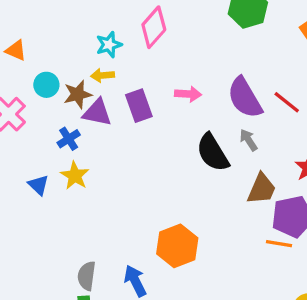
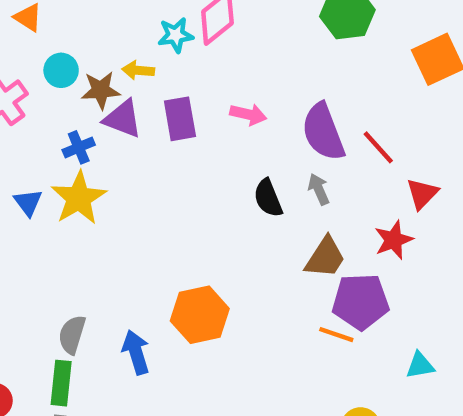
cyan star: (109, 45) -> (176, 35), moved
black semicircle: (213, 153) -> (268, 198), size x0.7
yellow star: (75, 176) -> (79, 198), size x1.4

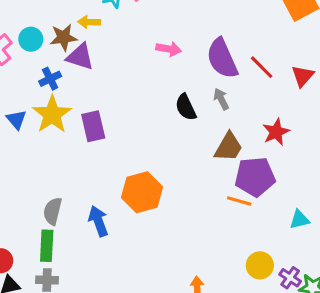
cyan circle: (61, 70) -> (31, 39), moved
purple rectangle: (180, 119) -> (93, 126), moved
red triangle: (422, 194) -> (303, 76), moved

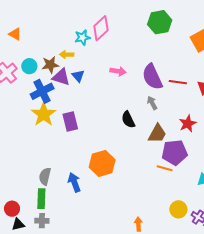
red line: (262, 67) -> (178, 82), turned -36
blue cross: (50, 79) -> (42, 91), size x1.6
black semicircle: (186, 107) -> (128, 120), moved
blue triangle: (16, 119) -> (78, 76), moved

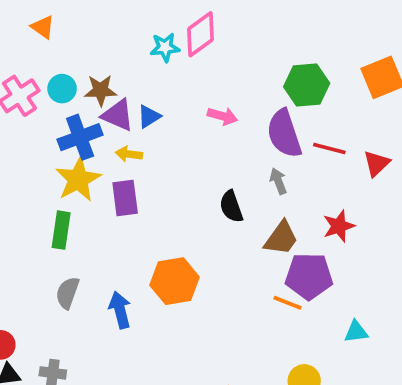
green hexagon: (160, 22) -> (307, 85), moved
yellow arrow: (67, 55) -> (129, 154), moved
blue triangle: (78, 76) -> (149, 116), turned 32
green rectangle: (41, 199) -> (61, 230), moved

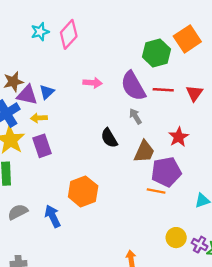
cyan star: (165, 47) -> (40, 32), moved
green hexagon: (307, 85) -> (156, 53), moved
gray semicircle: (67, 293) -> (18, 212), turned 54

